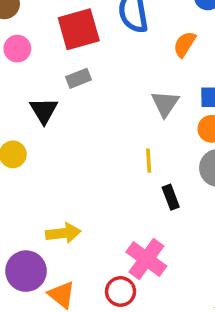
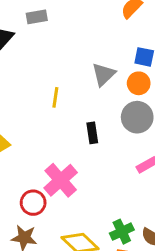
gray triangle: (165, 104) -> (104, 74), moved
yellow line: (149, 161) -> (55, 97), moved

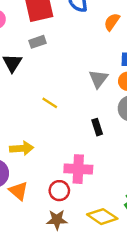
yellow line: (55, 97) -> (50, 103), moved, turned -56
pink cross: (61, 180) -> (78, 169), turned -36

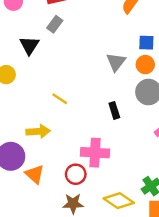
gray rectangle: (37, 42) -> (55, 24), turned -35
yellow line: (50, 103) -> (60, 99), moved

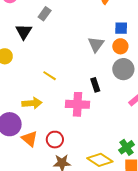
pink cross: (95, 153) -> (78, 104), moved
red circle: (76, 174) -> (55, 140), moved

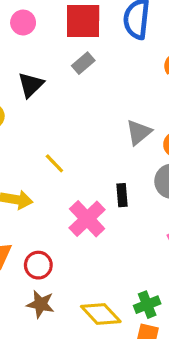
gray rectangle: (45, 14) -> (83, 63), moved
pink cross: (78, 104) -> (87, 219), turned 30

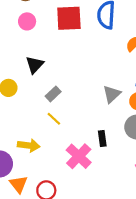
gray rectangle: (83, 63) -> (53, 94), moved

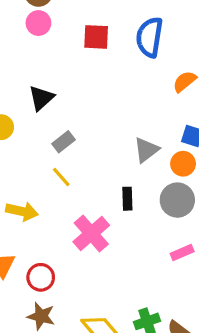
red square: (69, 18) -> (96, 37), size x0.7
pink circle: (27, 21) -> (38, 23), moved
black rectangle: (102, 139) -> (127, 199), moved

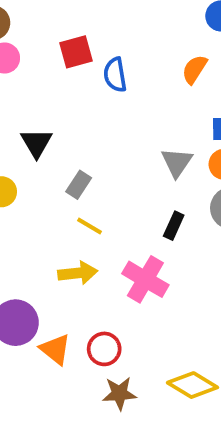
blue semicircle: (149, 37) -> (115, 75), moved, size x0.7
black rectangle: (127, 199) -> (174, 226), turned 45
yellow arrow: (22, 211) -> (78, 273), moved

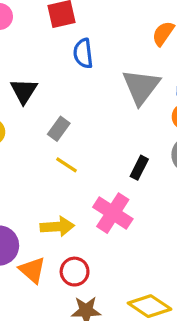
blue semicircle: (115, 75) -> (83, 53), moved
gray triangle: (177, 162) -> (141, 87), moved, size x1.4
yellow arrow: (78, 273) -> (57, 227), moved

